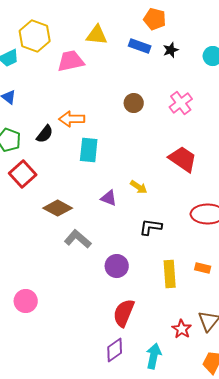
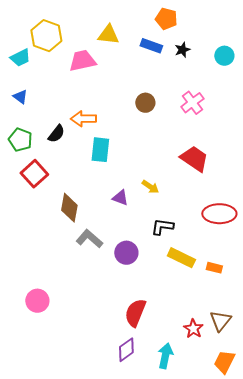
brown diamond: (58, 208) -> (69, 208), turned 72
purple circle: (117, 266) -> (126, 253), moved
yellow rectangle: (170, 274) -> (181, 258), moved, turned -60

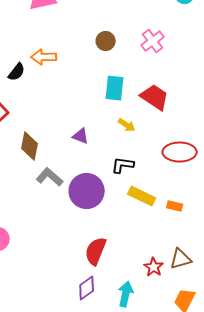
cyan rectangle: (100, 150) -> (115, 88), moved
yellow arrow: (150, 187) -> (127, 125), moved
purple circle: (126, 253) -> (87, 191), size x1.5
brown triangle: (220, 321) -> (181, 259), turned 35

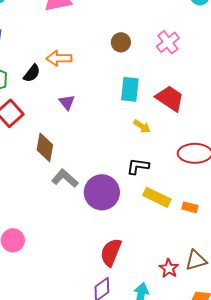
purple triangle: (81, 136) -> (67, 102), moved, turned 30

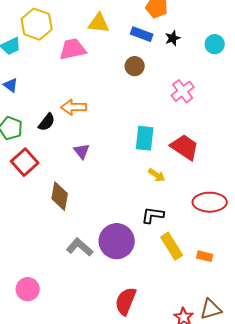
brown circle: (121, 42) -> (135, 66), moved
gray L-shape: (65, 178) -> (80, 247), moved
yellow rectangle: (157, 197) -> (172, 246), turned 32

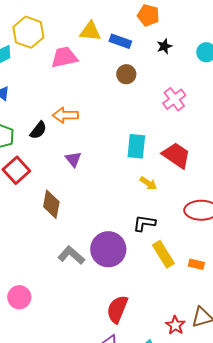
blue rectangle: (142, 34) -> (120, 41), moved

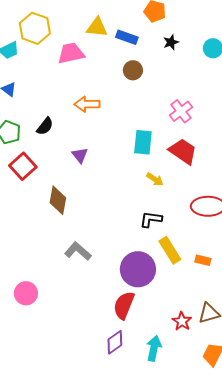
pink cross: (174, 99) -> (181, 111), moved
orange arrow: (65, 115) -> (87, 104), moved
purple circle: (108, 249) -> (138, 269), moved

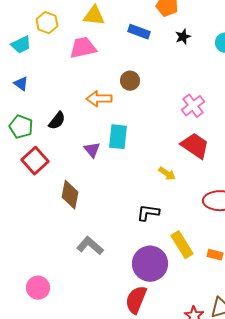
yellow triangle: (97, 27) -> (94, 16), moved
yellow hexagon: (35, 28) -> (47, 23), size x0.7
brown circle: (133, 70) -> (130, 81), moved
cyan rectangle: (143, 142) -> (118, 137), moved
black L-shape: (151, 219) -> (148, 213), moved

